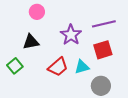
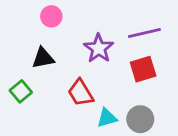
red trapezoid: (58, 67) -> (81, 93), turned 100
cyan triangle: (82, 67) -> (107, 118), moved

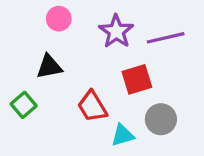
purple star: (99, 48) -> (116, 31), moved
red square: (143, 69) -> (137, 79), moved
gray circle: (140, 119) -> (161, 119), moved

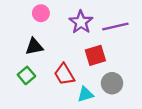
green square: (24, 105) -> (26, 75), moved

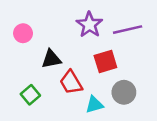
pink circle: (41, 13) -> (23, 33), moved
black triangle: (34, 47) -> (51, 59), moved
green square: (26, 75) -> (30, 95), moved

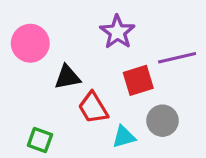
purple line: (128, 30) -> (177, 58), moved
pink circle: (23, 33) -> (30, 43), size x1.5
green square: (30, 95) -> (40, 140), moved, turned -30

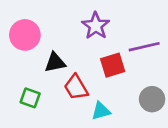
gray circle: (163, 121) -> (152, 99), moved
green square: (40, 140) -> (30, 98), moved

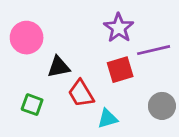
purple star: (96, 26) -> (119, 28), moved

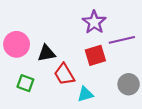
pink circle: (27, 38) -> (17, 44), moved

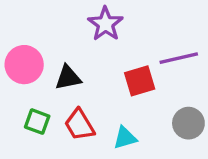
purple star: (94, 22) -> (105, 24), moved
red trapezoid: (64, 74) -> (79, 125), moved

